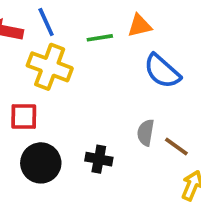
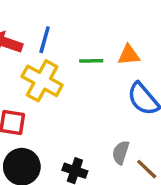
blue line: (46, 22) -> (45, 40), turned 32

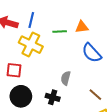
gray semicircle: (121, 153) -> (66, 78), moved

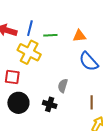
green line: (60, 31) -> (50, 35), moved
brown line: (95, 95) -> (92, 102), turned 48

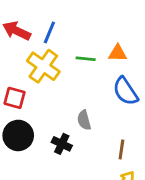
green line: (50, 35) -> (86, 59), moved
gray semicircle: (63, 86) -> (84, 120), turned -40

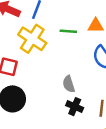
black cross: (62, 144) -> (75, 107), moved

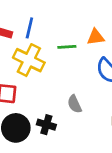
black cross: (75, 107) -> (46, 125), moved

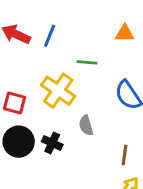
orange triangle: (96, 37) -> (125, 33), moved
yellow cross: (29, 60) -> (58, 91), moved

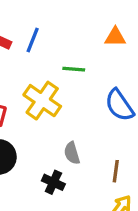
gray semicircle: (86, 125) -> (72, 153), moved
black cross: (52, 143) -> (53, 182), moved

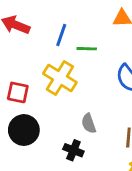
blue line: (33, 40) -> (61, 35), moved

